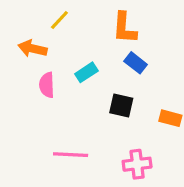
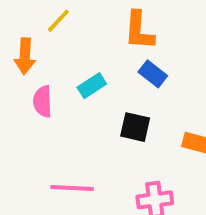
orange arrow: (33, 48) -> (25, 56), turned -100

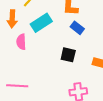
cyan rectangle: (92, 86) -> (41, 23), moved, size x1.5
pink line: (72, 188) -> (17, 86), moved

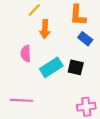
orange arrow: (12, 19) -> (45, 29), moved
cyan rectangle: (41, 23) -> (51, 67), moved

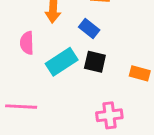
blue rectangle: (85, 39) -> (89, 28), moved

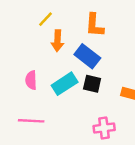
blue rectangle: (89, 28) -> (87, 56), size x1.5
pink semicircle: (27, 43) -> (31, 80), moved

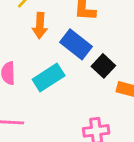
black square: (92, 84) -> (103, 66), moved, turned 30

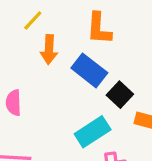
cyan rectangle: (49, 78) -> (93, 132), moved

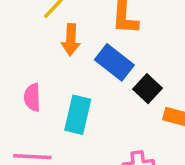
cyan rectangle: (93, 132) -> (78, 115), moved, turned -44

